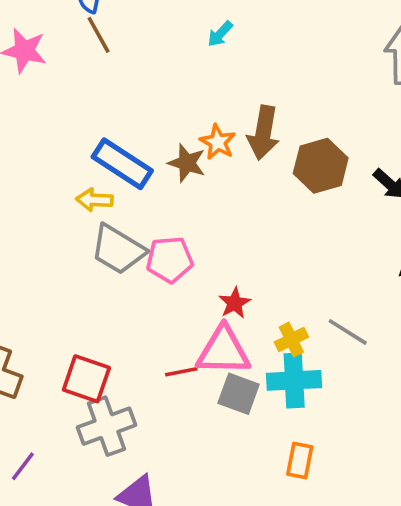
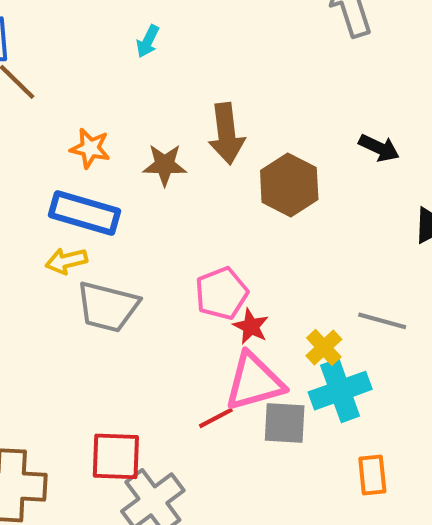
orange star: (218, 142) -> (90, 148), moved
brown star: (187, 163) -> (165, 165), moved
brown hexagon: (321, 166) -> (289, 185), moved
pink pentagon: (170, 260) -> (221, 293), moved

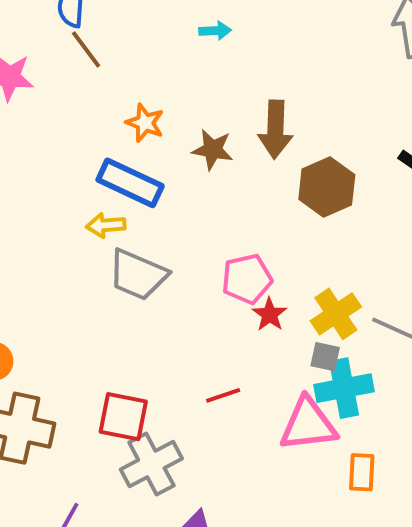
cyan arrow: (148, 41) -> (215, 31), turned -128
yellow cross: (324, 347) -> (336, 314), moved, size x1.4
pink triangle: (254, 382) -> (308, 424), moved
gray square: (285, 423) -> (325, 357), moved, size x0.7

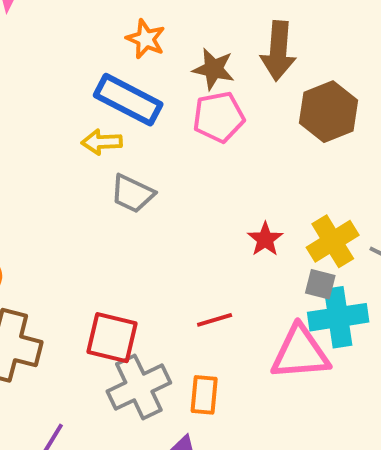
gray trapezoid: (138, 275) -> (132, 194), size x0.7
pink pentagon: (247, 279) -> (219, 117), moved
orange rectangle: (362, 472) -> (204, 395), moved

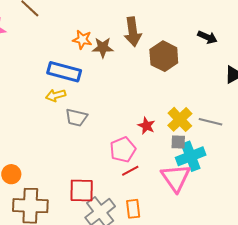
orange star: (146, 39) -> (82, 40), moved
pink pentagon: (219, 117) -> (123, 150), moved
pink triangle: (300, 353) -> (176, 178), turned -48

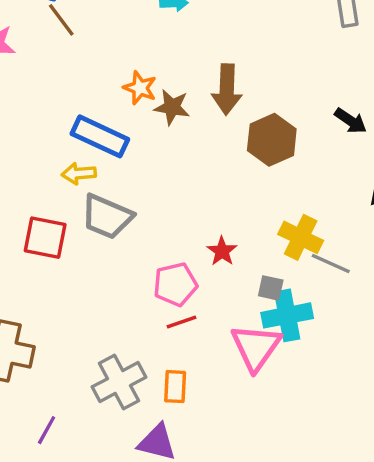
gray trapezoid: (76, 117) -> (107, 217), size x1.4
yellow cross: (180, 119) -> (301, 237), moved, turned -30
red square: (82, 191) -> (45, 238), moved

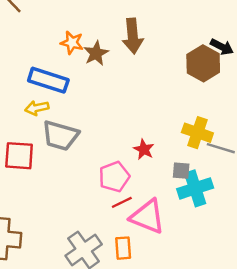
brown star: (172, 107) -> (96, 53), turned -30
brown hexagon: (272, 140) -> (203, 63), moved
pink triangle: (256, 347) -> (147, 216), moved, turned -36

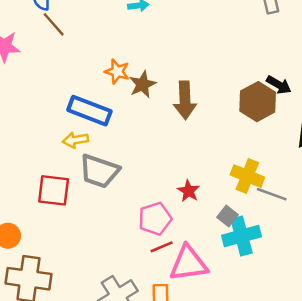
brown arrow: (133, 36) -> (185, 100), moved
gray square: (181, 171) -> (227, 216), turned 30
pink triangle: (147, 216) -> (189, 264), turned -33

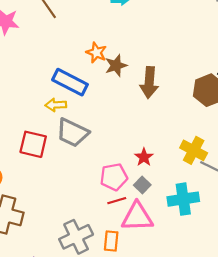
gray square: (227, 216) -> (142, 185), moved

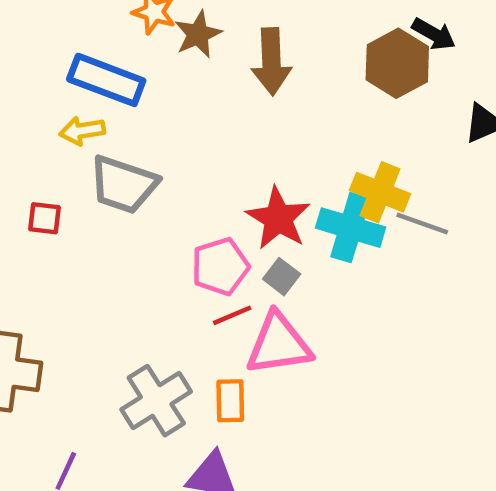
red square: (33, 144) -> (45, 218), size x0.6
red star: (144, 157) -> (278, 218), size x1.6
cyan cross: (183, 199) -> (351, 228), moved, turned 32

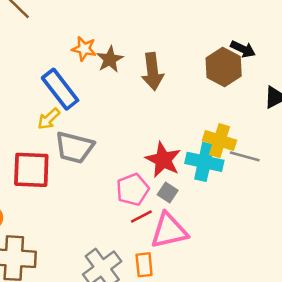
blue rectangle: (106, 80) -> (60, 89), turned 36
yellow arrow: (82, 131) -> (49, 119), turned -30
red square: (45, 218) -> (31, 170), size x2.0

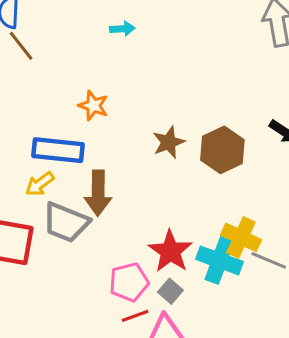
brown star: (110, 59) -> (169, 142), moved
brown hexagon: (224, 67) -> (222, 150), moved
brown arrow: (153, 72) -> (98, 193), moved
blue rectangle: (60, 89) -> (58, 150), turned -54

